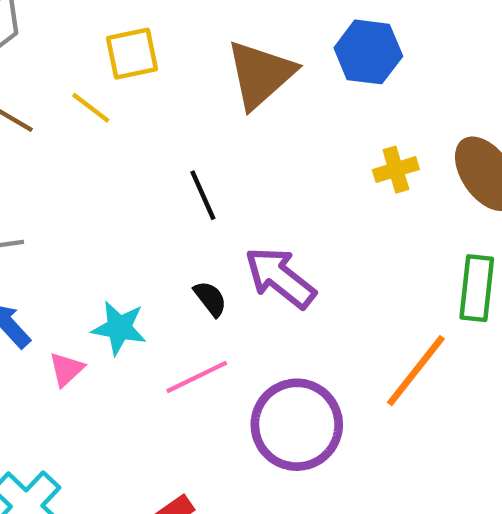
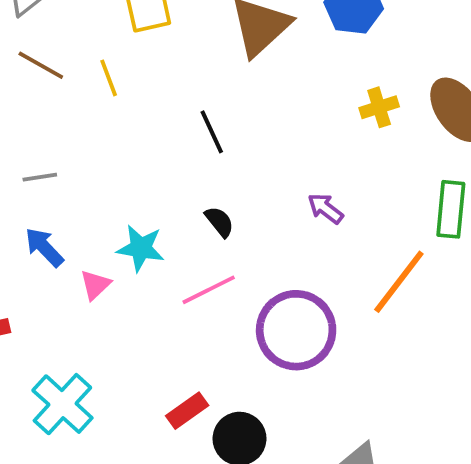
yellow line: (91, 108) -> (109, 78), moved, turned 33
purple arrow: (280, 278) -> (325, 208), moved, size x0.6

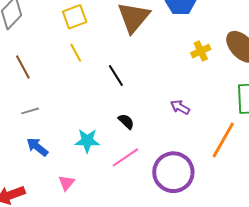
brown line: (41, 65) -> (23, 67), moved, turned 40
yellow line: (109, 78) -> (76, 53), moved
pink triangle: (95, 285) -> (66, 183), moved

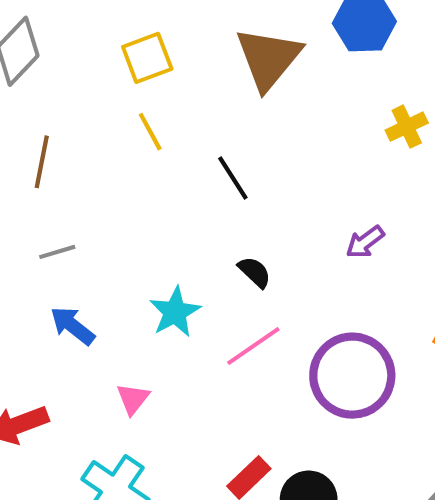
brown line: (23, 67) -> (42, 162), turned 40
purple arrow: (180, 107) -> (365, 242), turned -66
cyan star: (87, 141) -> (175, 312), turned -30

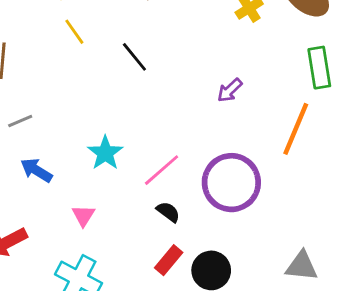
black semicircle: (255, 272) -> (168, 212), moved

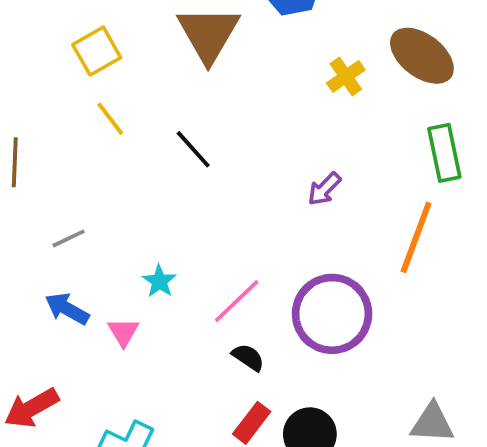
gray line: (20, 121) -> (69, 238), moved
cyan star: (105, 153) -> (159, 281), size x0.7
pink triangle: (83, 215) -> (123, 332), moved

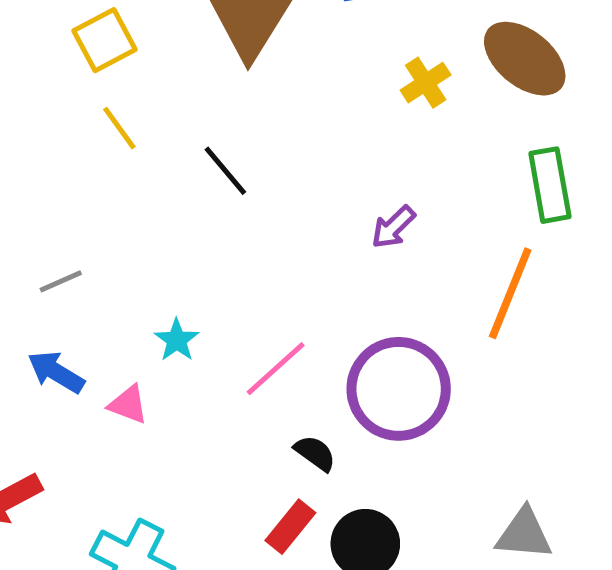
pink triangle: (123, 332) -> (128, 404), turned -40
black semicircle: (248, 357) -> (315, 453), moved

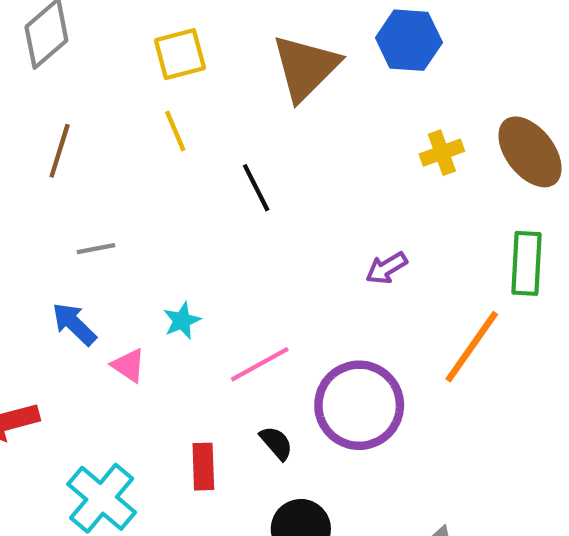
red rectangle: (290, 527) -> (203, 467), moved, turned -54

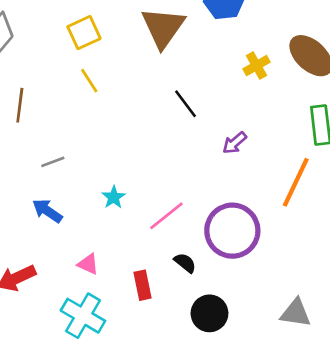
black line: (256, 188) -> (185, 104), moved
pink triangle: (129, 365) -> (88, 264), moved

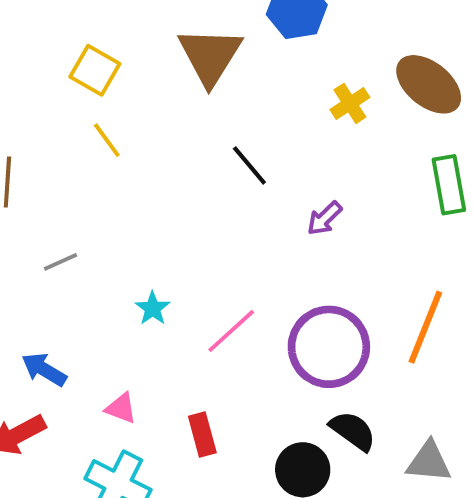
yellow square: (84, 33) -> (95, 70), turned -32
orange line: (296, 182) -> (425, 327), moved
blue arrow: (47, 211) -> (44, 370), moved
black semicircle: (185, 263) -> (353, 431), moved, size x1.4

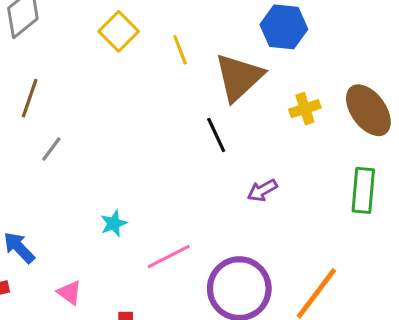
brown triangle: (210, 56) -> (239, 77), moved
yellow line: (107, 140) -> (180, 50), moved
gray line: (61, 262) -> (51, 149), moved, turned -44

